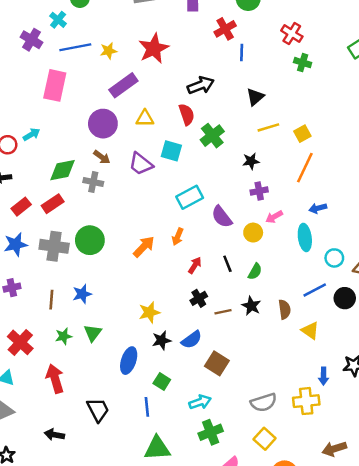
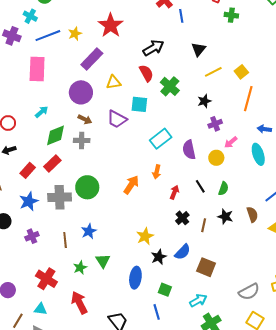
cyan arrow: (32, 134) -> (42, 112), moved
blue arrow: (318, 208) -> (264, 129), turned 32
purple semicircle: (222, 217) -> (189, 150), turned 36
brown line: (223, 312) -> (204, 225), turned -56

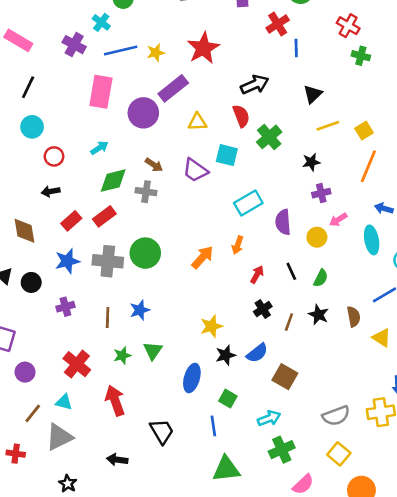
purple circle: (81, 92) -> (143, 113), moved

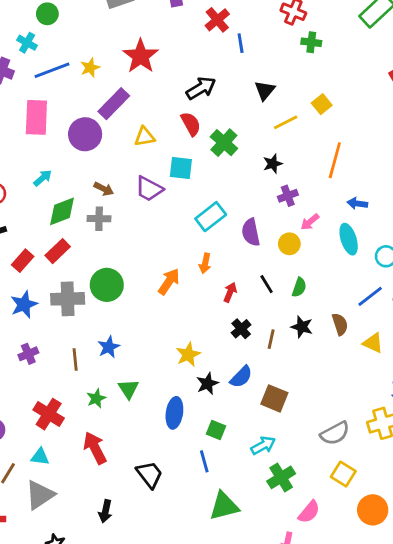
yellow square: (364, 131) -> (322, 104), moved
black arrow: (117, 460) -> (105, 511), turned -78

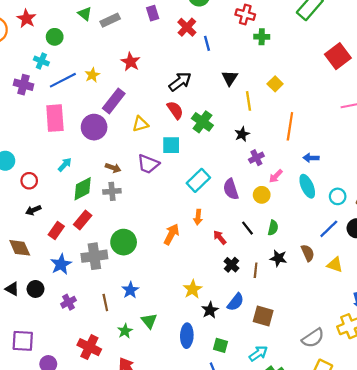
red star: (141, 56) -> (131, 62), size x0.7
yellow line: (286, 122) -> (248, 101), turned -66
red arrow: (230, 292) -> (220, 237), turned -56

